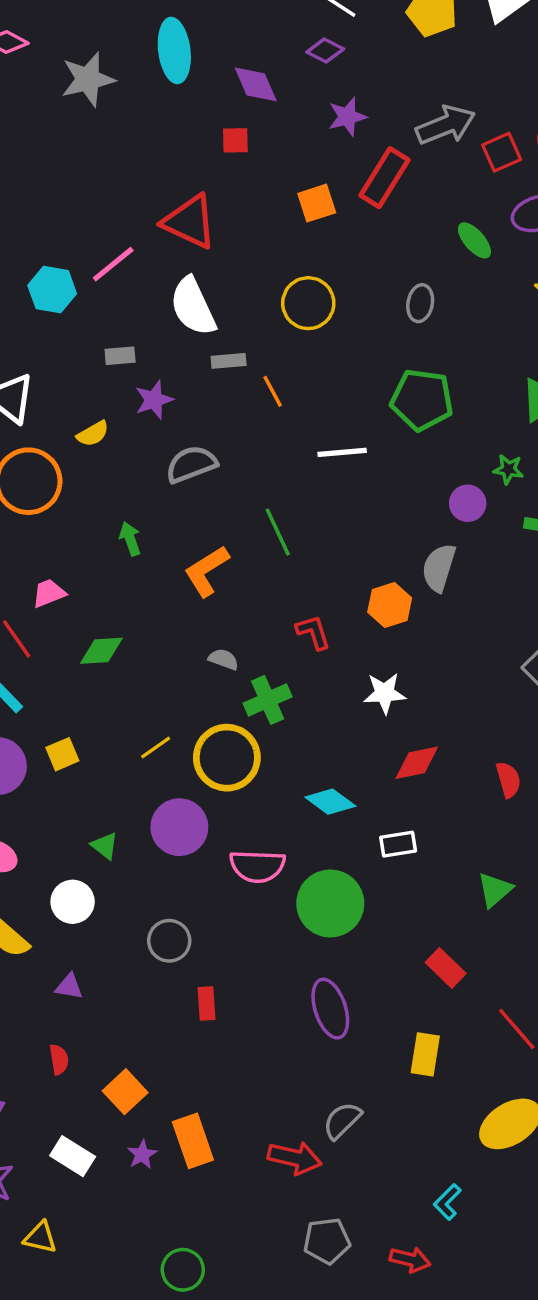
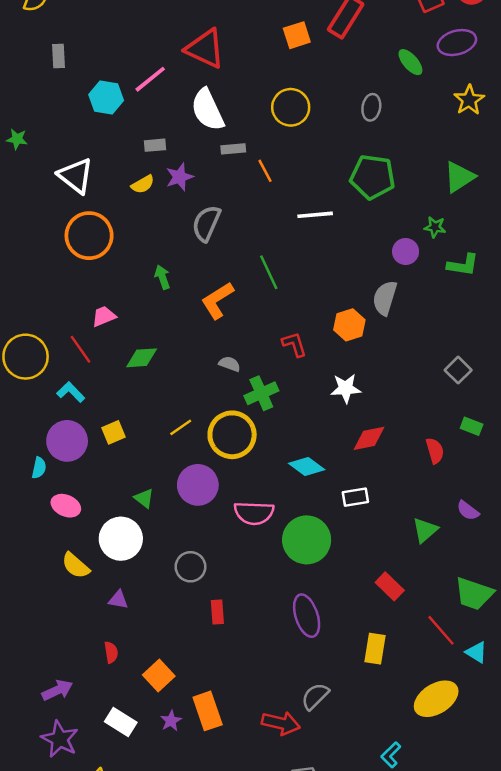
yellow semicircle: (93, 434) -> (143, 184), moved
gray semicircle: (191, 464) -> (206, 223), turned -45
white circle: (73, 902) -> (121, 539), size x1.4

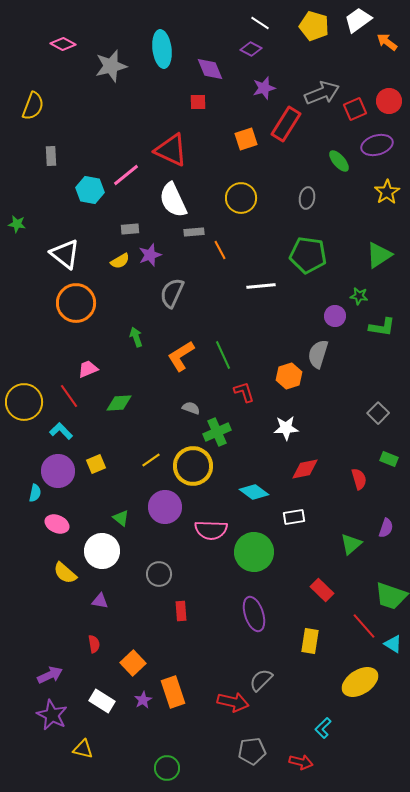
green line: (269, 272) -> (223, 355), moved
purple semicircle: (468, 511) -> (386, 528), turned -108

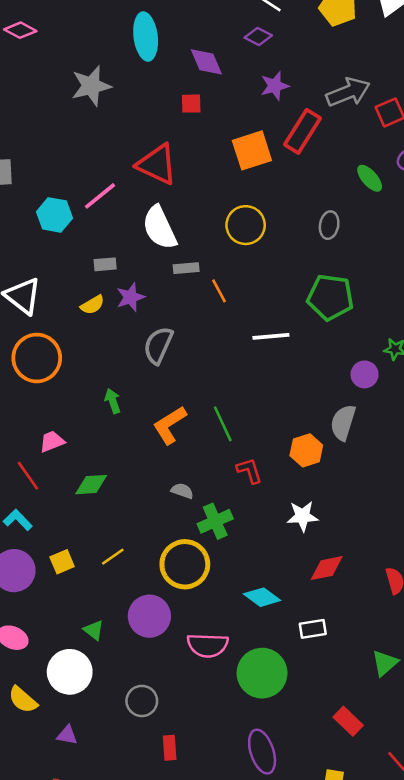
gray star: (111, 66) -> (91, 86), moved
orange square: (246, 139) -> (252, 150), size x1.4
yellow line: (151, 460) -> (113, 557), moved

